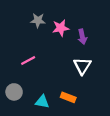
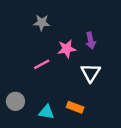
pink star: (61, 28) -> (67, 49), moved
pink line: (28, 60) -> (42, 64), moved

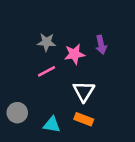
gray star: (42, 23) -> (47, 42), moved
white triangle: (91, 73) -> (84, 91), moved

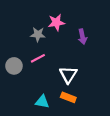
pink star: (74, 54) -> (56, 22), moved
gray circle: (17, 113) -> (14, 66), moved

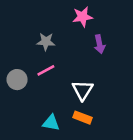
pink star: (56, 22) -> (83, 17), moved

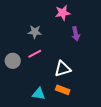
white triangle: (83, 90) -> (63, 69), turned 42

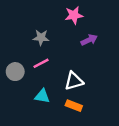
purple arrow: (76, 34) -> (89, 40), turned -104
cyan triangle: (39, 94) -> (42, 96), moved

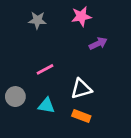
gray star: (41, 38) -> (37, 20), moved
gray circle: (15, 72) -> (15, 97), moved

